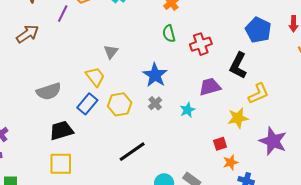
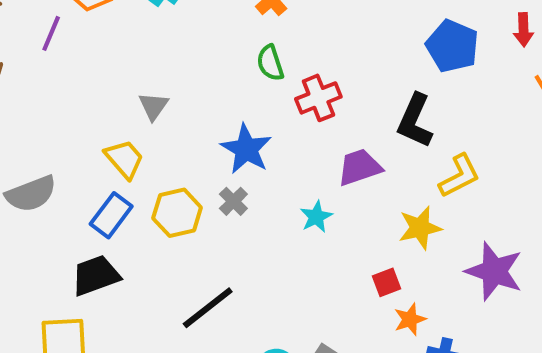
red cross: (201, 44) -> (318, 98), moved
gray cross: (155, 103) -> (233, 201), moved
black trapezoid: (61, 131) -> (96, 275), moved

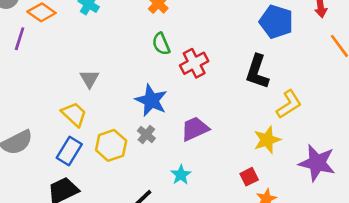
purple trapezoid: (360, 167) -> (195, 129), moved
cyan star: (316, 217) -> (181, 175), moved

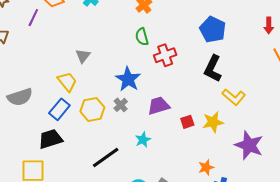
blue pentagon: (276, 22) -> (213, 30), moved
yellow L-shape: (289, 104) -> (234, 97), turned 65
red square: (249, 177) -> (187, 122), moved

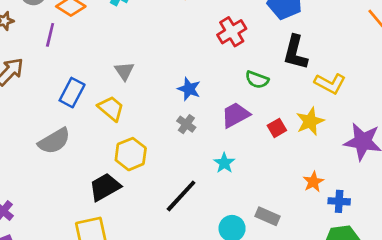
green semicircle: (142, 37) -> (257, 80), moved, turned -42
red cross: (165, 55) -> (232, 32), moved
blue star: (128, 79) -> (189, 89), size x0.7
blue rectangle: (59, 109) -> (72, 93), moved
yellow hexagon: (92, 109) -> (131, 154), moved

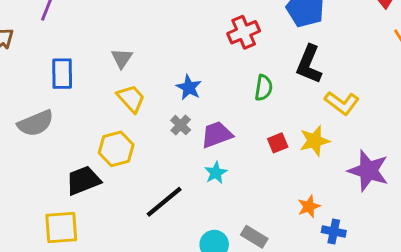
green semicircle: (257, 80) -> (264, 88), turned -110
blue rectangle: (72, 93) -> (62, 74), turned -36
yellow trapezoid: (111, 108) -> (131, 98), moved
purple trapezoid: (235, 115) -> (217, 135), moved

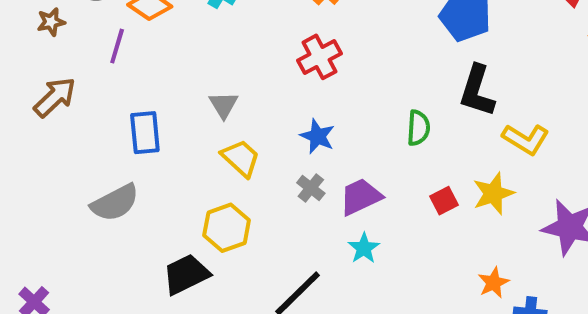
red cross: (244, 32) -> (320, 57), moved

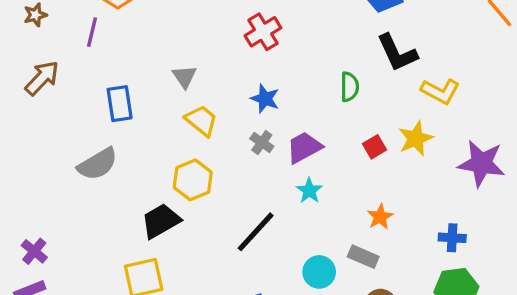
black L-shape: (477, 91) -> (397, 53), turned -39
orange star: (494, 283) -> (380, 217), moved

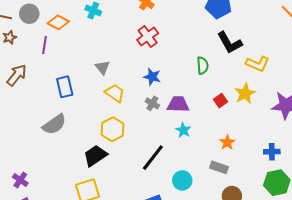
purple trapezoid: (304, 147) -> (178, 104), turned 35
cyan circle: (319, 272) -> (182, 180), moved

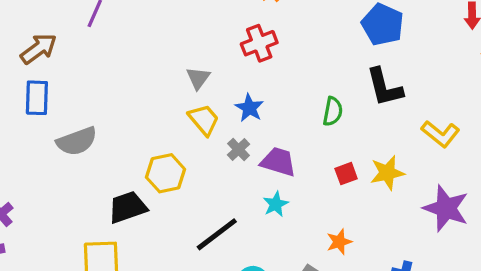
yellow L-shape: (258, 64) -> (440, 134), moved
gray triangle: (102, 67) -> (198, 78), moved
blue rectangle: (65, 87) -> (37, 98), moved
yellow trapezoid: (115, 93) -> (204, 120), moved

